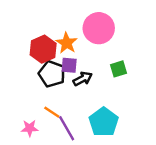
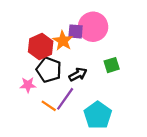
purple square: (69, 65) -> (76, 31), moved
pink star: (30, 128) -> (28, 85), moved
purple line: (67, 128) -> (65, 99), moved, turned 65

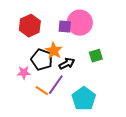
orange star: (63, 41) -> (54, 51), moved
red hexagon: (41, 47) -> (30, 26), moved

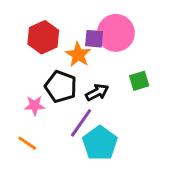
orange star: (54, 51) -> (78, 55), moved
orange line: (42, 91) -> (27, 143), moved
cyan pentagon: (84, 99) -> (100, 143), moved

